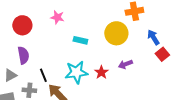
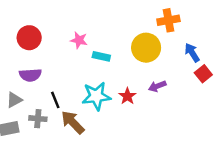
pink star: (57, 17) -> (79, 40), moved
purple semicircle: (23, 55) -> (30, 75), turned 96

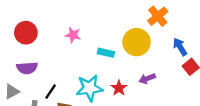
orange cross: (168, 20) -> (158, 16), turned -30
cyan rectangle: (101, 56) -> (106, 53), moved
black line: (55, 100) -> (51, 92), turned 56

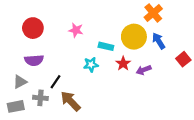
blue arrow: (180, 47) -> (159, 41), moved
cyan star: (89, 88) -> (91, 65), moved, size x0.6
red star: (119, 88) -> (123, 63), moved

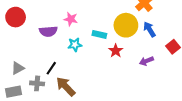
red circle: (33, 28) -> (16, 17), moved
purple semicircle: (34, 60) -> (48, 31), moved
cyan star: (91, 65) -> (75, 45), moved
purple arrow: (144, 70) -> (146, 61), moved

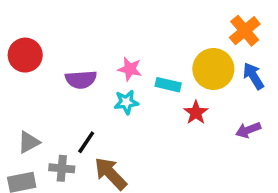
pink star: (71, 19) -> (130, 69), moved

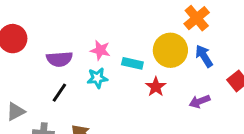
black line: (86, 142) -> (59, 93), moved

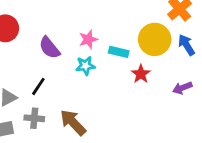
pink star: (100, 50) -> (88, 39), turned -30
purple semicircle: (59, 59) -> (49, 48), turned 55
black line: (59, 93) -> (38, 86), moved

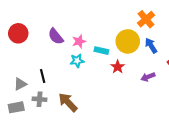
purple semicircle: (49, 48) -> (56, 36), moved
black line: (38, 86) -> (43, 76), turned -48

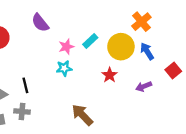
purple semicircle: (56, 36) -> (40, 23), moved
cyan rectangle: (101, 51) -> (90, 41), moved, turned -56
brown arrow: (68, 102) -> (82, 115), moved

